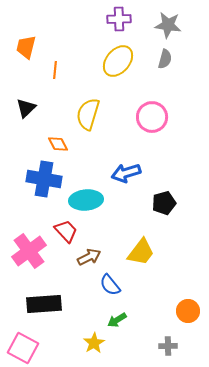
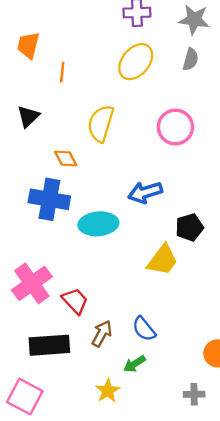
red trapezoid: (66, 231) -> (75, 301), moved
yellow trapezoid: (141, 252) -> (163, 260), moved
brown arrow: (89, 257) -> (102, 334), moved, turned -35
blue semicircle: (110, 285) -> (144, 329), moved

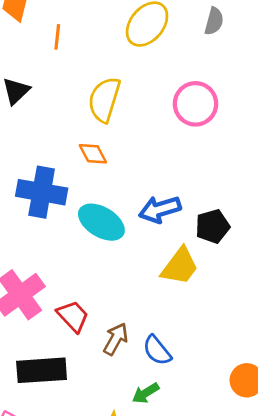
orange diamond: (66, 158) -> (93, 154), moved
blue arrow: (145, 192) -> (160, 209), moved
cyan ellipse: (98, 224) -> (101, 222), turned 36
brown arrow: (102, 334) -> (116, 339), moved

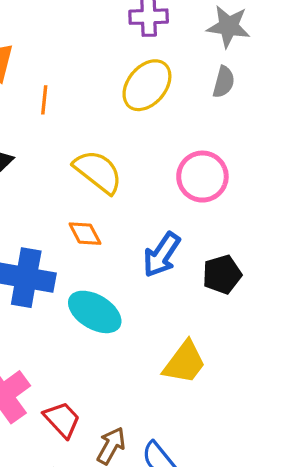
yellow semicircle: (104, 100) -> (98, 172), turned 111
blue arrow: (160, 209) -> (162, 255), moved, turned -39
black pentagon: (213, 226) -> (222, 274), moved

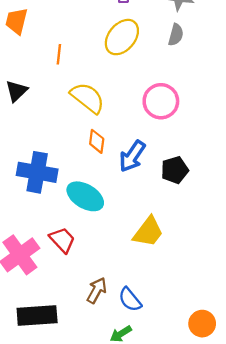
orange line: (44, 100) -> (59, 54), moved
orange diamond: (85, 234) -> (97, 141), moved, turned 35
red trapezoid: (62, 420) -> (62, 240), moved

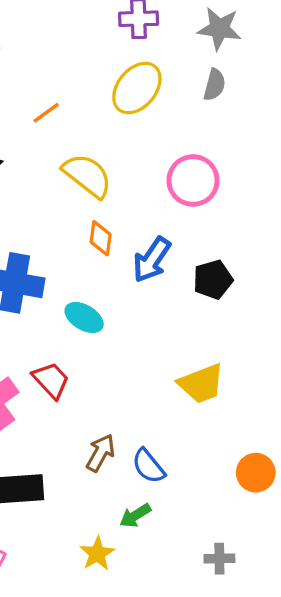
orange line: (59, 54) -> (46, 113), turned 48
cyan ellipse: (85, 196) -> (84, 318), size x0.7
yellow trapezoid: (148, 232) -> (201, 384), moved, turned 32
orange circle: (202, 324) -> (256, 473), moved

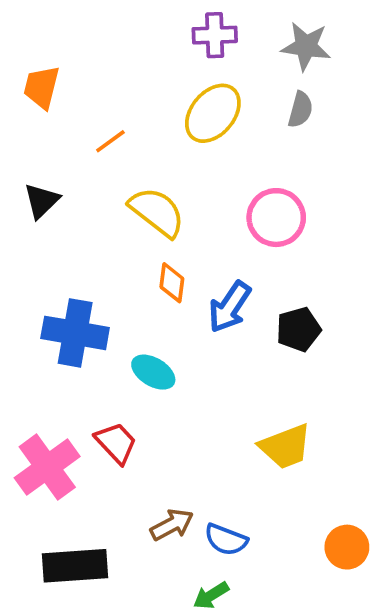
brown arrow: (101, 453) -> (172, 525), turned 33
blue semicircle: (148, 466) -> (226, 540), turned -30

